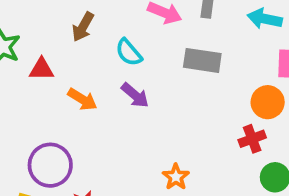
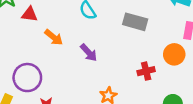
purple arrow: (135, 95) -> (89, 53), moved
red cross: (252, 139) -> (146, 71), moved

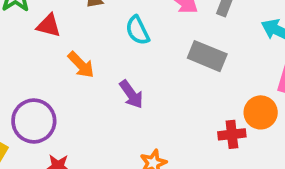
red cross: (146, 71) -> (232, 134), moved

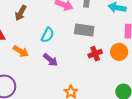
cyan semicircle: (137, 30) -> (48, 35), moved, turned -112
red cross: (232, 134) -> (95, 54), moved

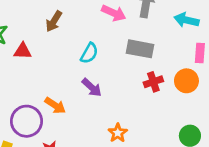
orange arrow: (21, 51) -> (55, 105), moved

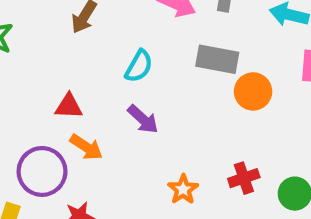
red triangle: (23, 51) -> (69, 106), moved
orange circle: (186, 81) -> (253, 91), moved
red cross: (153, 82) -> (244, 178), moved

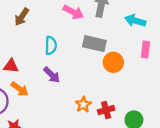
cyan semicircle: (139, 66) -> (51, 45), turned -30
orange star: (183, 189) -> (83, 105), moved

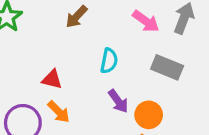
orange circle: (113, 62) -> (149, 115), moved
purple arrow: (52, 75) -> (118, 101), moved

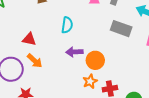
gray rectangle: (167, 67) -> (121, 29), moved
purple arrow: (118, 101) -> (74, 52), turned 126

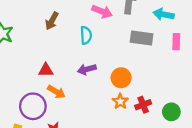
cyan semicircle: (67, 25) -> (86, 35), moved
purple arrow: (74, 52) -> (87, 69), moved

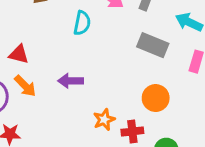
purple arrow: (87, 69) -> (71, 81), moved
orange circle: (121, 78) -> (156, 98), moved

